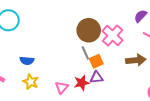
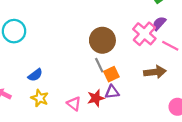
pink cross: (113, 36) -> (144, 34), moved
blue semicircle: (27, 61) -> (35, 75), turned -40
pink triangle: (62, 87) -> (74, 104), turned -32

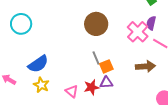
purple semicircle: (159, 23) -> (151, 23), turned -32
brown circle: (102, 40) -> (96, 24), moved
blue semicircle: (35, 75) -> (38, 64), size x1.5

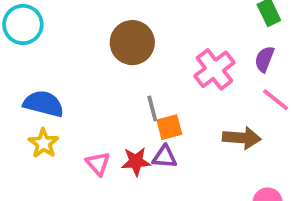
brown circle: (96, 24) -> (132, 43), moved
pink cross: (138, 32) -> (214, 69), moved
blue semicircle: (38, 64) -> (44, 104), turned -140

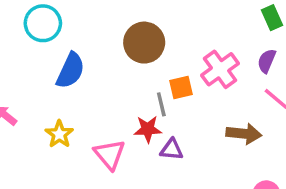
blue semicircle: (44, 104) -> (71, 71), moved, turned 99
orange square: (169, 127) -> (181, 87), moved
red star: (136, 162) -> (148, 129), moved
pink triangle: (98, 164) -> (110, 154), size x1.4

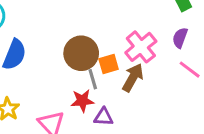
brown circle: (144, 43) -> (81, 53), moved
brown arrow: (244, 134) -> (133, 78), moved, turned -64

